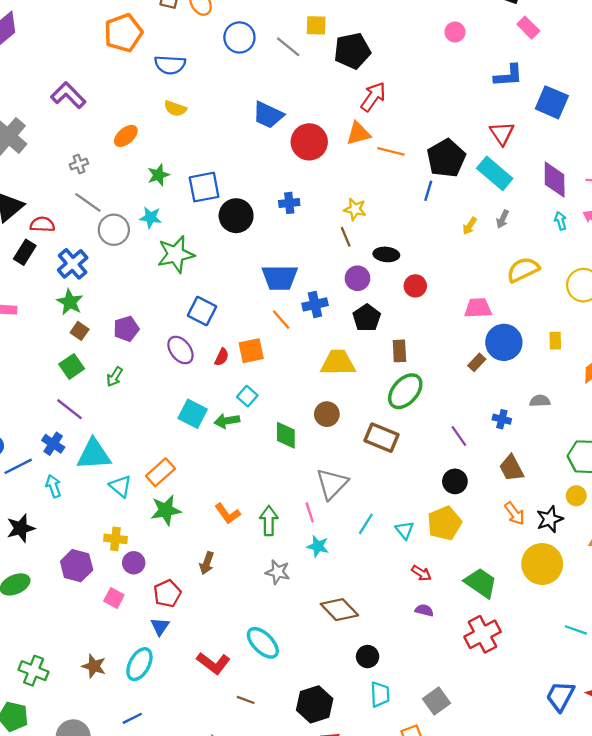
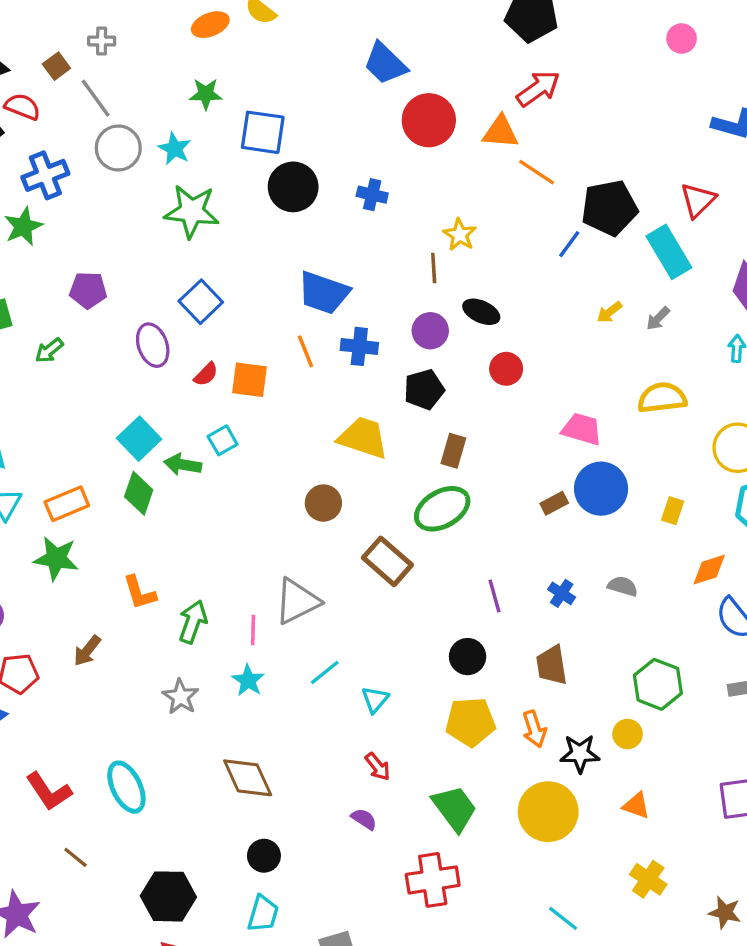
orange ellipse: (126, 136) -> (210, 25), moved
brown square: (80, 331) -> (56, 66), moved
green diamond: (286, 435) -> (139, 493), moved
yellow pentagon: (445, 523) -> (470, 722), moved

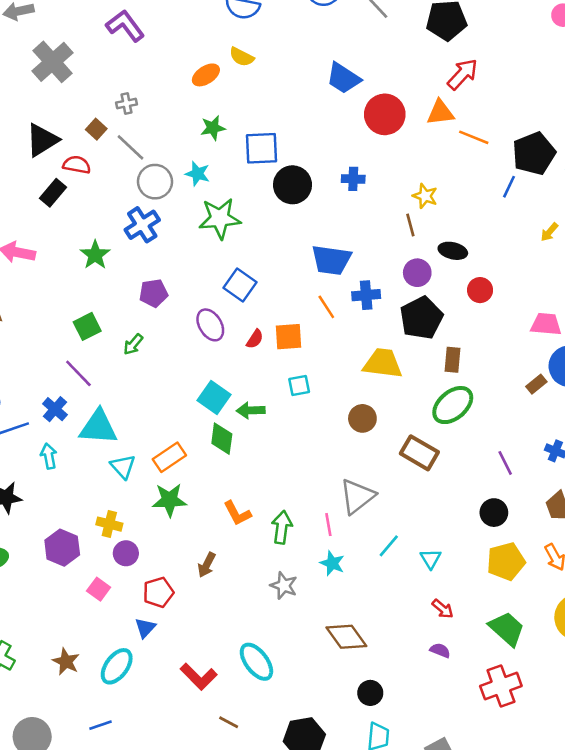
blue cross: (45, 175) -> (142, 225), moved
black pentagon: (424, 390) -> (421, 318), size x1.4
cyan square: (223, 440) -> (299, 386), moved, turned 30

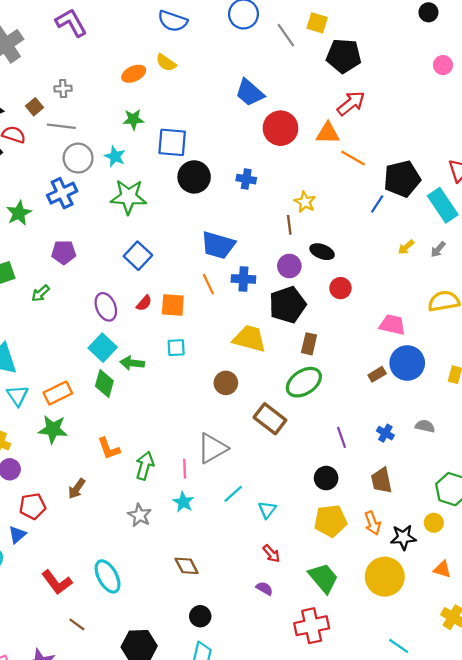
gray line: (131, 147) -> (61, 126), turned -44
purple ellipse: (210, 325) -> (106, 307), moved
brown diamond: (346, 637) -> (187, 566), size x0.7

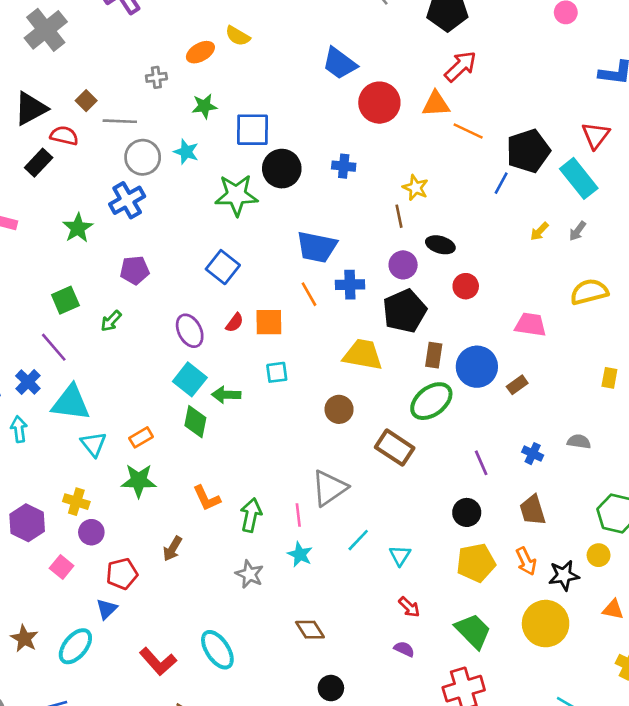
gray cross: (63, 89) -> (156, 77), moved
green star: (129, 197) -> (236, 195), moved
blue circle: (407, 363) -> (477, 367), moved
orange rectangle: (58, 393) -> (141, 437), size x0.7

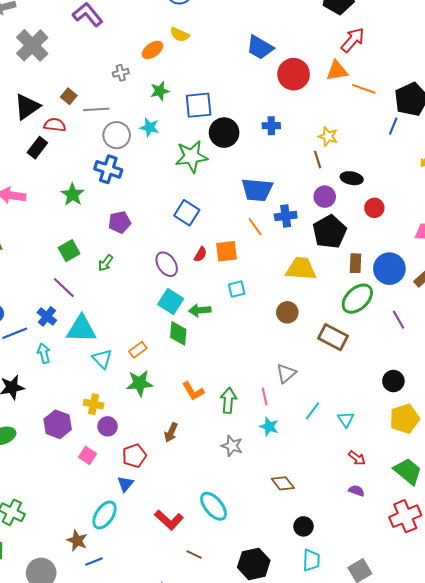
blue cross: (127, 200) -> (108, 169), turned -36
purple line: (481, 463) -> (399, 320), moved
gray triangle: (329, 488) -> (286, 373), size x0.7
brown star: (24, 638) -> (77, 541), moved

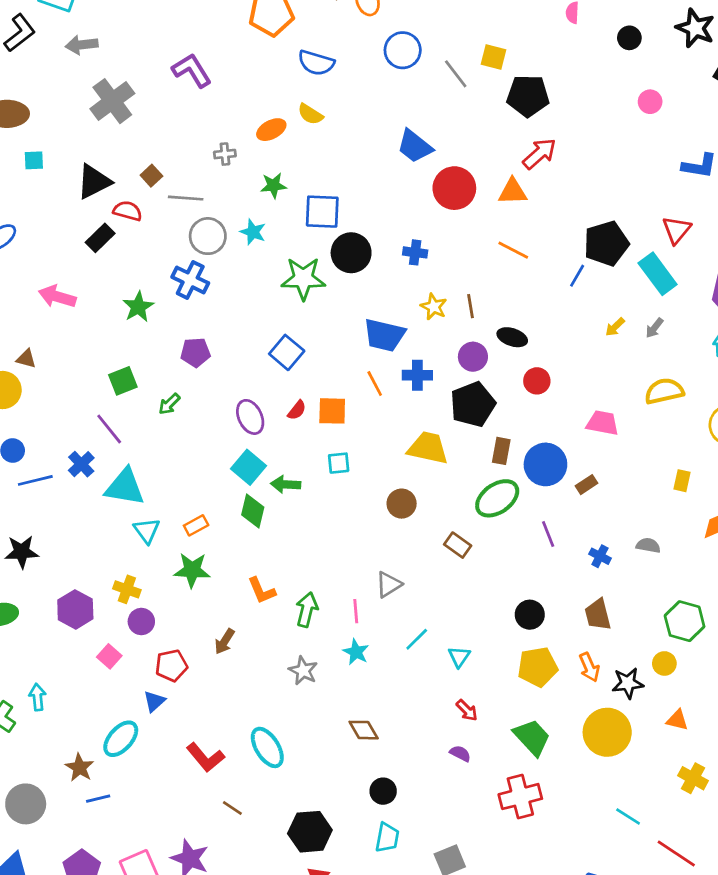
orange line: (364, 89) -> (513, 250), moved
yellow star: (328, 136) -> (434, 307), moved
brown rectangle: (333, 337) -> (458, 545), size x0.7
cyan arrow: (44, 353) -> (37, 697), moved

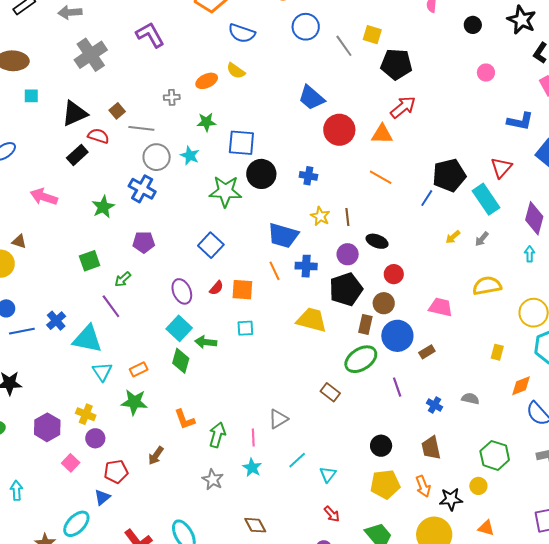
purple line: (109, 429) -> (111, 306), moved
brown circle: (402, 504) -> (384, 303), moved

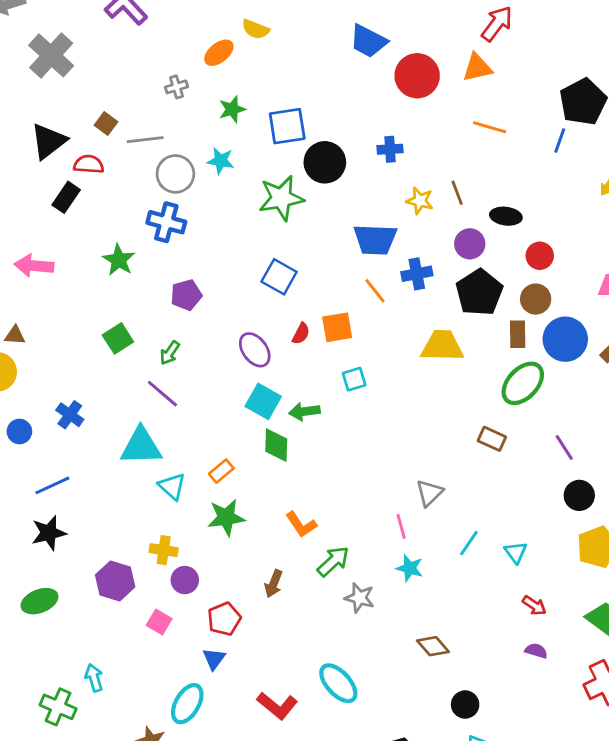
blue cross: (56, 321) -> (70, 415), moved
blue line: (22, 331) -> (52, 485), moved
purple line: (397, 387) -> (564, 448), moved
green arrow: (217, 435) -> (333, 561), moved, turned 45

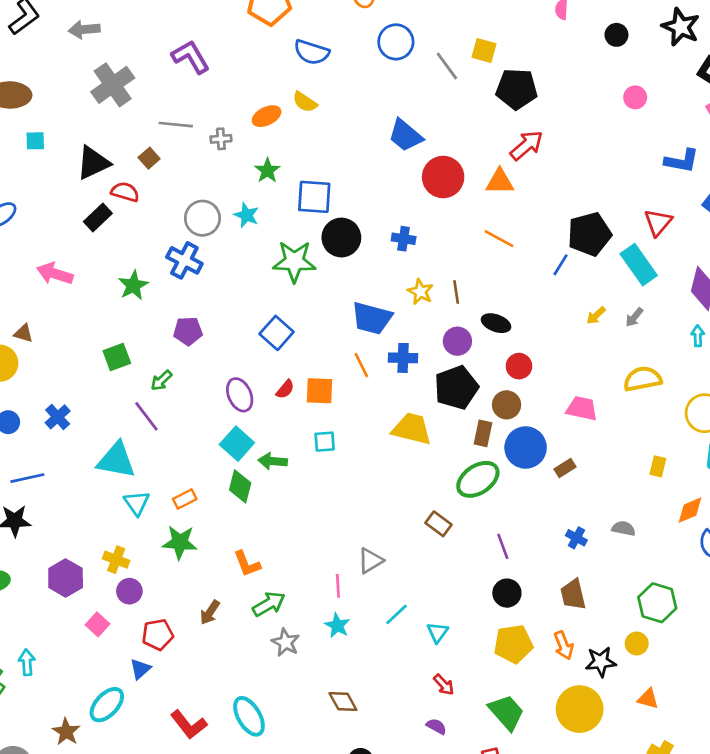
green star: (232, 109) -> (267, 170), turned -30
gray line: (145, 140) -> (176, 125), moved

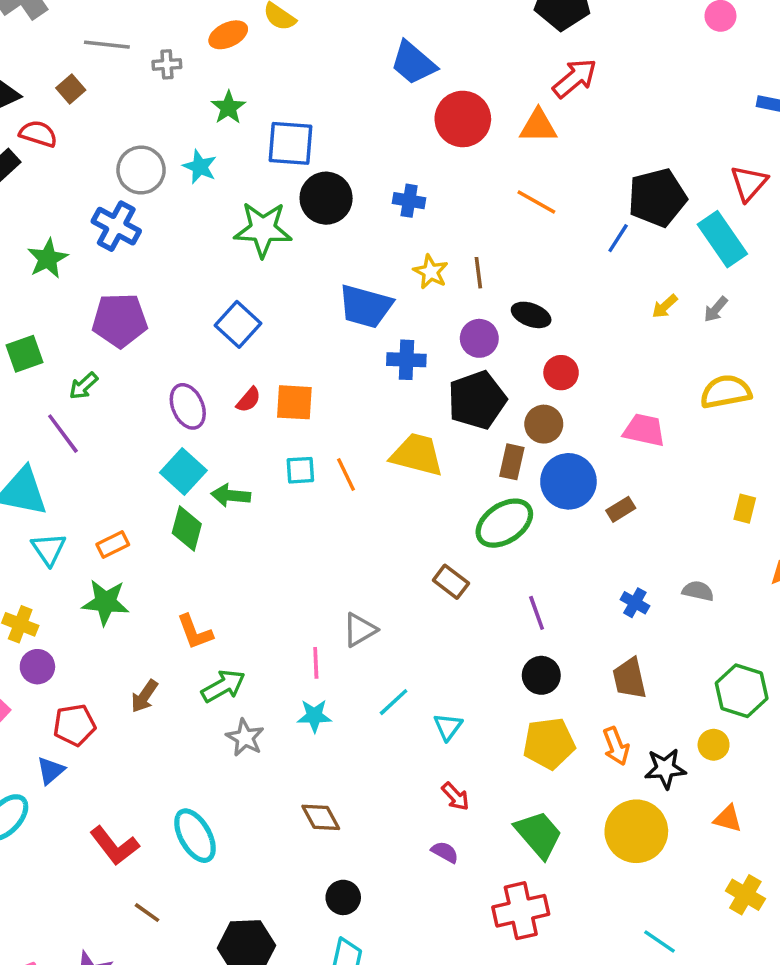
purple pentagon: (188, 331) -> (120, 320), size x1.4
orange line: (361, 365) -> (346, 474), moved
cyan star: (337, 626) -> (314, 716), turned -30

